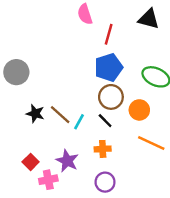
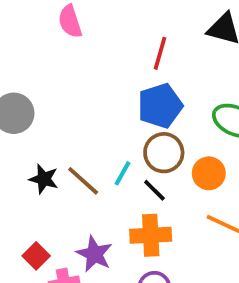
pink semicircle: (85, 14) -> (70, 21), moved
cyan line: (79, 122) -> (123, 173), moved
orange cross: (103, 149) -> (151, 235), size x1.5

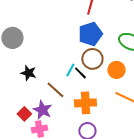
brown line: (83, 181) -> (55, 90), moved
black line: (154, 190) -> (80, 73), moved
purple star: (94, 254) -> (42, 110), moved

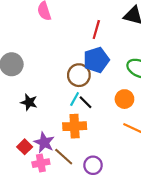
brown circle: (92, 59) -> (79, 75), moved
brown line: (55, 90) -> (64, 157), moved
orange cross: (85, 103) -> (75, 126), moved

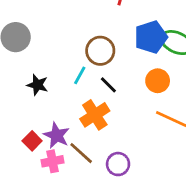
blue pentagon: (96, 60) -> (151, 37), moved
cyan line: (75, 99) -> (80, 75), moved
orange cross: (75, 126) -> (95, 115), turned -30

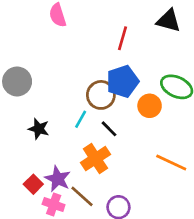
blue pentagon: (151, 37) -> (123, 81), moved
orange circle: (158, 81) -> (150, 106), moved
pink cross: (52, 161) -> (54, 204), turned 30

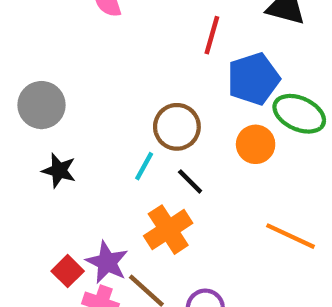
blue pentagon: (123, 81) -> (253, 79), moved
black star: (39, 129) -> (59, 171), moved

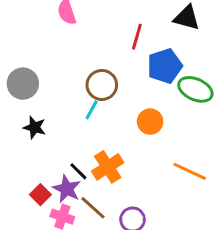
brown circle: (177, 127) -> (102, 85), moved
orange circle: (256, 144) -> (150, 122), moved
cyan line: (144, 166) -> (92, 110), moved
black line: (190, 181) -> (78, 171), moved

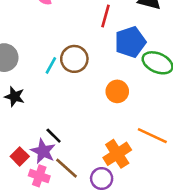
cyan line: (92, 110) -> (51, 65), moved
orange cross: (108, 167) -> (117, 154), moved

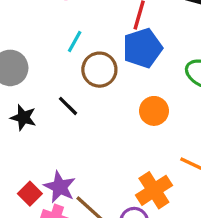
blue pentagon: (130, 42) -> (142, 48), moved
cyan line: (51, 65) -> (75, 41), moved
black line: (54, 136) -> (68, 106), moved

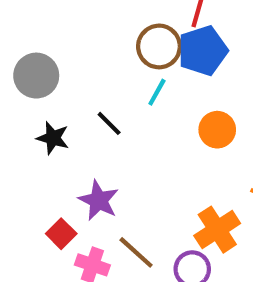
cyan line: (75, 41) -> (157, 92), moved
brown circle: (99, 70) -> (159, 46), moved
purple star: (60, 187) -> (99, 200), moved

